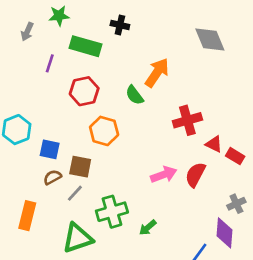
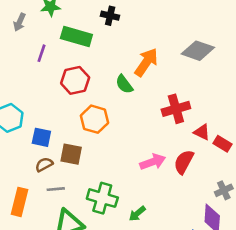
gray diamond: (210, 40) -> (198, 51), moved, turned -48
gray line: (75, 193) -> (56, 189), moved, turned 42
green cross: (112, 212) -> (102, 198), turned 32

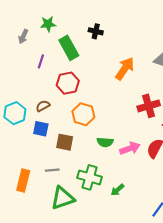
green rectangle: (76, 36) -> (69, 48), turned 45
green semicircle: (124, 84) -> (105, 142), moved, turned -49
brown semicircle: (44, 164) -> (43, 106), moved

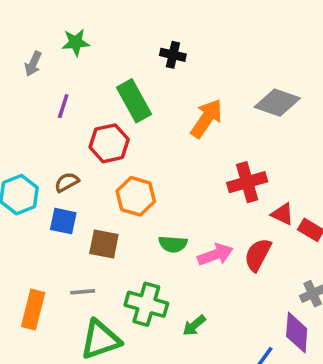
black cross: (96, 31) -> (173, 55), moved
green rectangle: (69, 48) -> (134, 101), moved

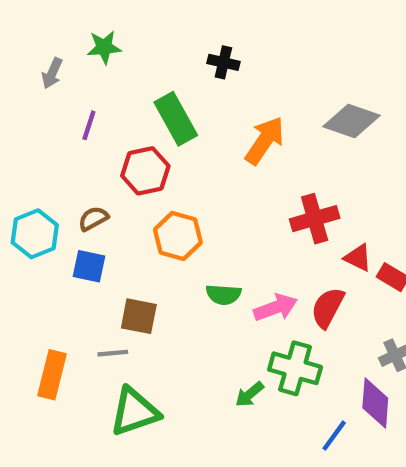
brown square: (104, 244) -> (139, 316), moved
green cross: (146, 304) -> (295, 368), moved

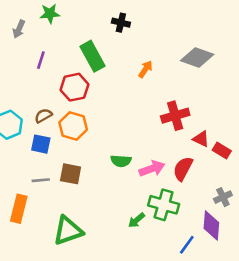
orange arrow: (265, 140) -> (145, 69), size x0.6
orange hexagon: (178, 236) -> (73, 126), moved
gray line: (113, 353) -> (41, 180), moved

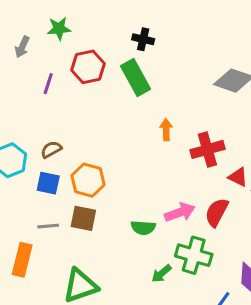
green rectangle: (92, 56) -> (135, 78), moved
orange arrow: (145, 69) -> (166, 130), moved, turned -36
red hexagon: (74, 87) -> (88, 67), moved
orange hexagon: (73, 126) -> (88, 180), moved
green semicircle: (121, 161) -> (143, 228), moved

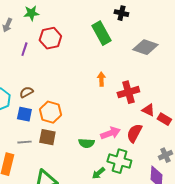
black cross: (143, 39) -> (121, 13), moved
green rectangle: (135, 78) -> (101, 33), moved

